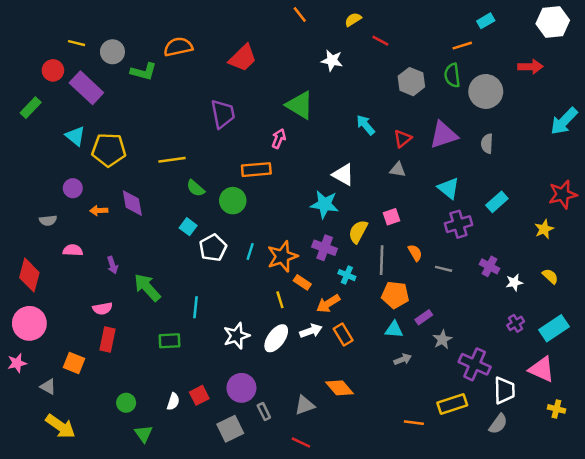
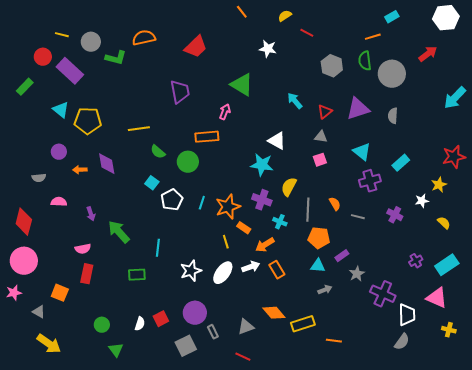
red arrow: (530, 67) -> (428, 54), turned -36
pink square: (392, 217) -> (320, 160), moved
white star: (514, 282) -> (422, 201), moved
yellow rectangle: (452, 404) -> (303, 324), moved

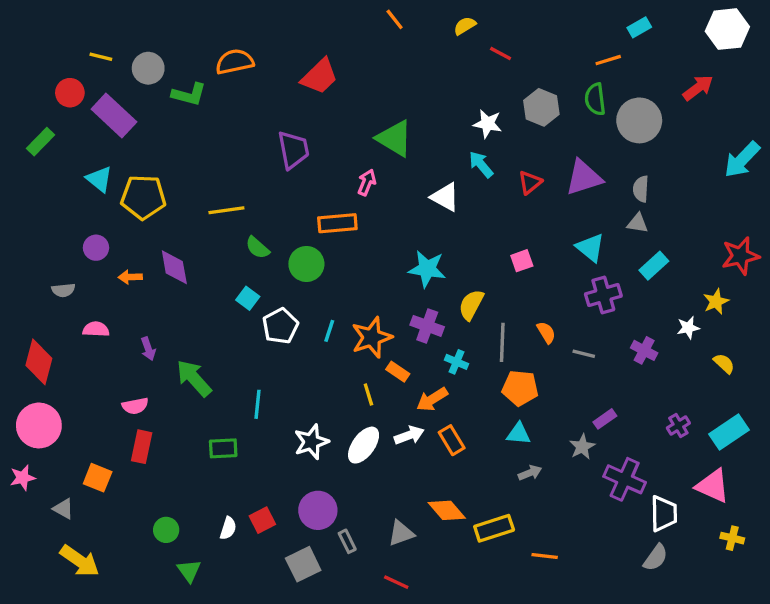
white star: (268, 49) -> (488, 124), moved
gray triangle: (321, 137) -> (638, 223), moved
white triangle: (277, 141) -> (445, 197), moved
purple rectangle: (342, 256) -> (605, 419), moved

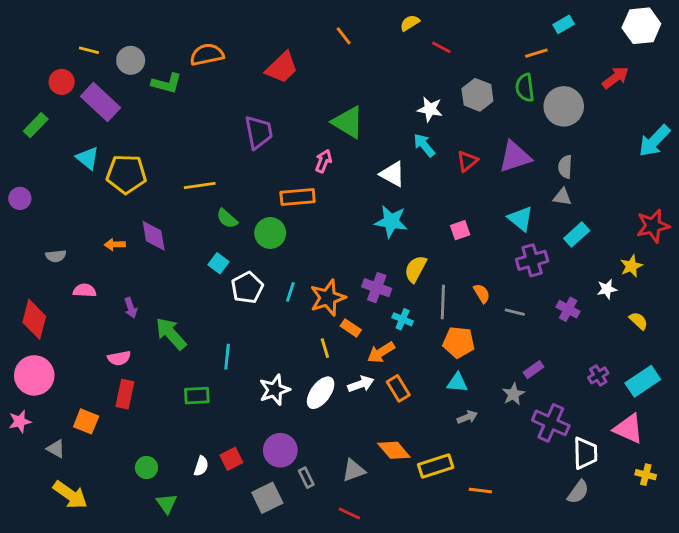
orange line: (395, 19) -> (344, 36), moved
purple circle: (96, 248) -> (20, 198), moved
cyan star: (427, 269) -> (391, 221), moved

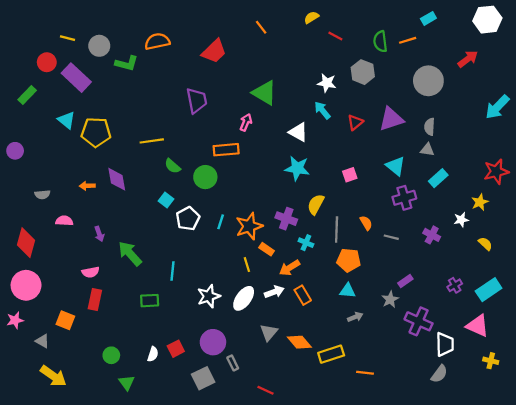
green semicircle: (525, 88) -> (380, 41), moved
gray triangle: (354, 470) -> (269, 332), moved, turned -30

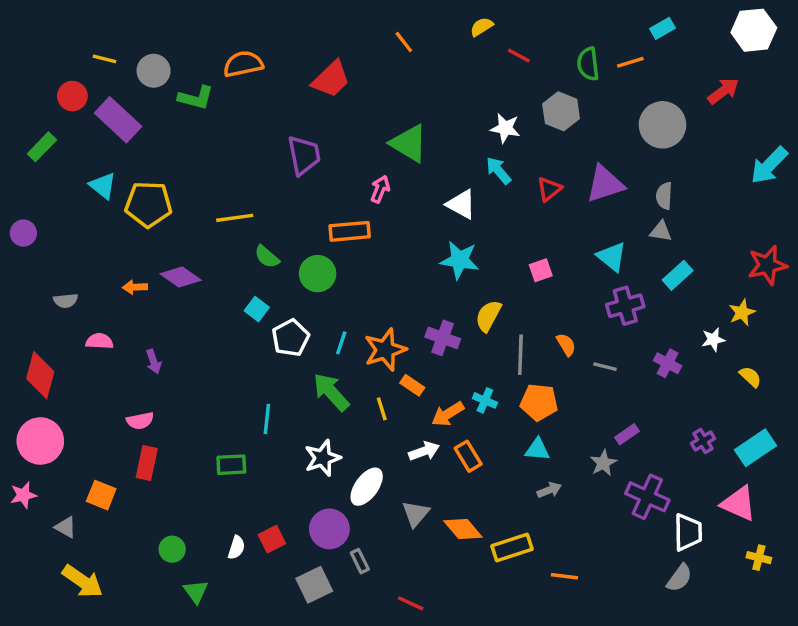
purple diamond: (117, 179) -> (181, 277), turned -45
cyan cross: (306, 243) -> (485, 400), moved
green arrow: (130, 254) -> (331, 392), moved
white ellipse: (244, 298) -> (367, 487), moved

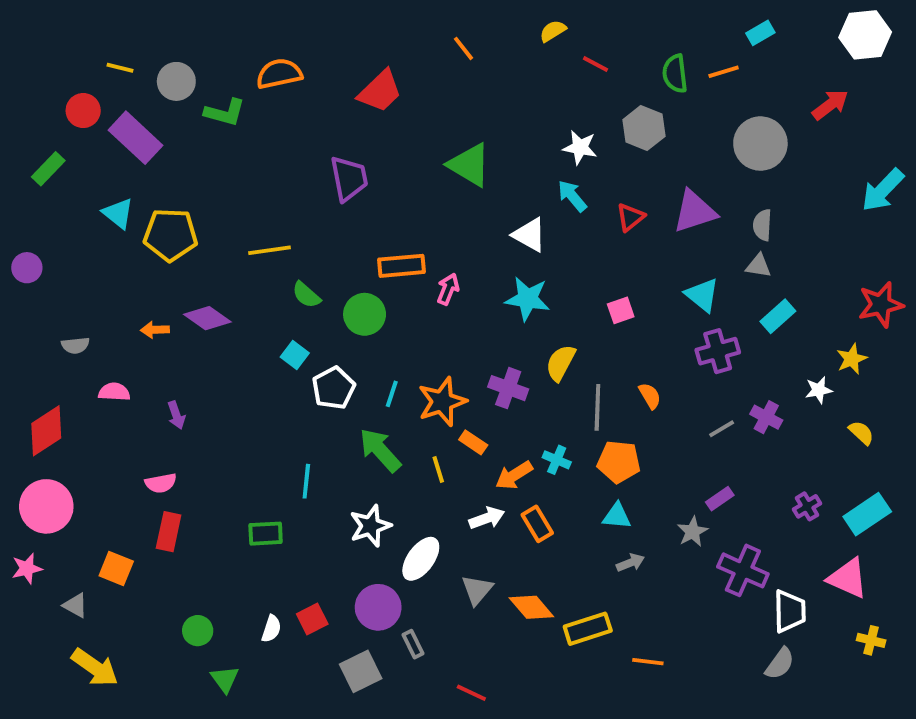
pink arrow: (380, 189) -> (448, 289), moved
gray line: (605, 367) -> (722, 429), moved, turned -45
red diamond: (40, 375) -> (46, 431), turned 42

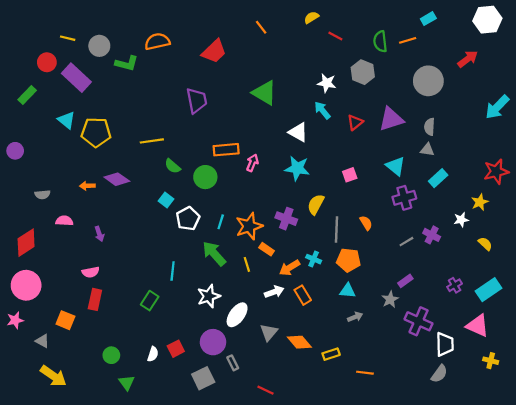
green rectangle: (266, 534) -> (150, 301), turned -54
yellow rectangle: (588, 629) -> (331, 354), size x0.7

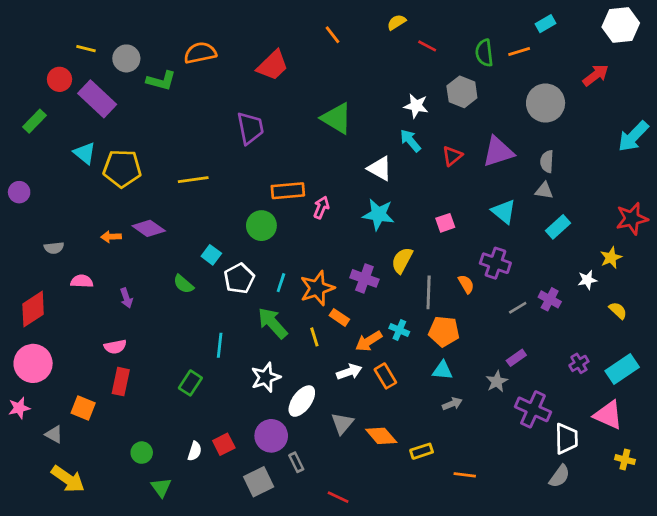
green semicircle: (173, 166) -> (183, 284), moved
purple cross: (404, 198) -> (495, 263), moved, turned 35

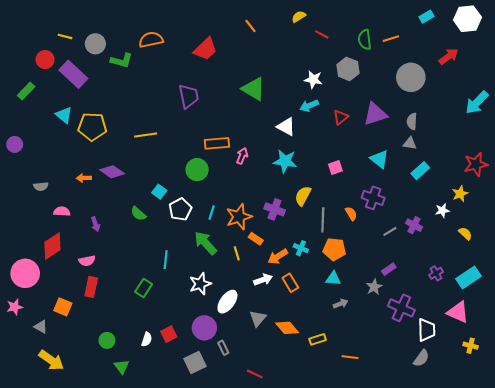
cyan rectangle: (546, 24) -> (427, 17), moved
cyan arrow: (410, 141) -> (309, 106), turned -72
red diamond: (33, 309) -> (52, 246), moved

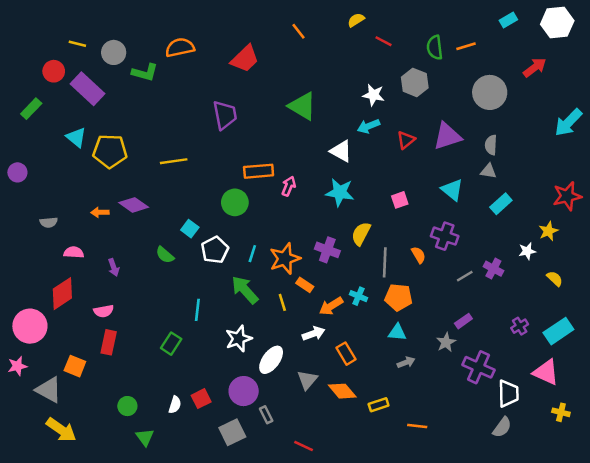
orange rectangle: (290, 283) -> (346, 354), moved
gray triangle: (41, 327) -> (49, 390), size x1.6

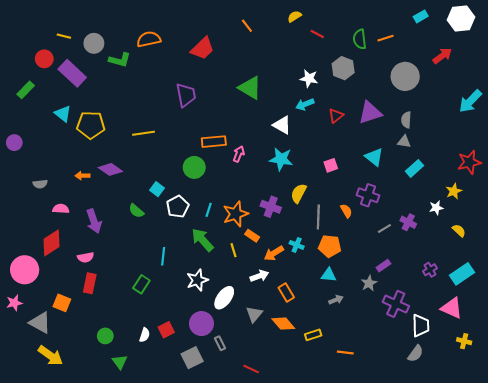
purple arrow: (114, 267) -> (94, 221), size x1.6

